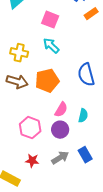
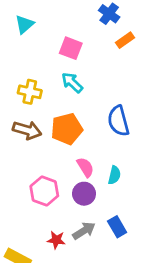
pink semicircle: (61, 110) -> (85, 167), turned -63
red star: (32, 161) -> (56, 240), moved

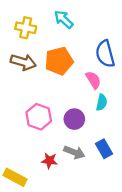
pink semicircle: (85, 167) -> (93, 80), moved
gray arrow: (84, 231) -> (74, 152), turned 54

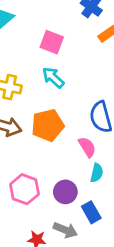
blue rectangle: (104, 149) -> (91, 212), moved

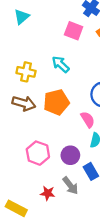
pink square: (52, 42) -> (74, 31), moved
gray arrow: (65, 230) -> (70, 186), turned 30

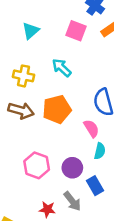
cyan triangle: (22, 17) -> (31, 31), moved

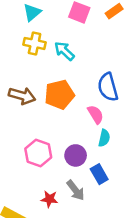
yellow cross: (23, 76) -> (35, 43), moved

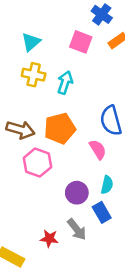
cyan arrow: (64, 51) -> (65, 83), turned 65
cyan semicircle: (104, 138) -> (107, 185), moved
pink hexagon: (38, 153) -> (37, 163), moved

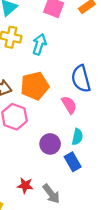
gray arrow: (77, 229) -> (51, 194), moved

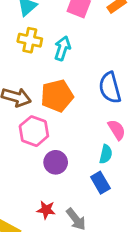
pink semicircle: (69, 105) -> (117, 130), moved
purple circle: (50, 144) -> (56, 162), moved

